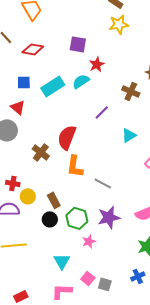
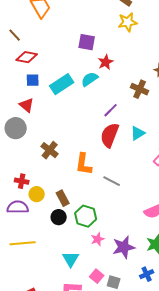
red diamond: (33, 49) -> (27, 57), moved
red semicircle: (67, 137) -> (110, 135), moved
purple star: (109, 217) -> (124, 247), moved

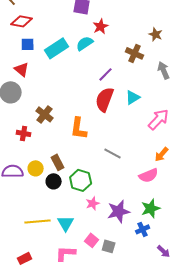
red cross: (22, 181) -> (24, 133), moved
gray line: (112, 181) -> (113, 153), moved
yellow circle: (37, 194) -> (36, 168), moved
yellow line: (23, 243) -> (38, 221), moved
blue cross: (147, 274) -> (143, 229), moved

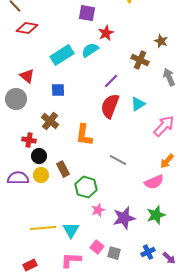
blue square: (28, 44) -> (58, 90), moved
black circle: (54, 181) -> (39, 156), moved
blue cross: (143, 229) -> (148, 252), moved

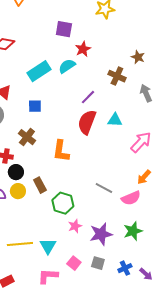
cyan triangle: (138, 104) -> (115, 120), turned 35
gray line: (118, 160) -> (104, 188), moved
gray square: (114, 253) -> (98, 263), moved

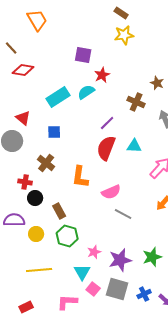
yellow circle: (18, 191) -> (36, 234), moved
pink semicircle: (131, 198) -> (111, 192), moved
green hexagon: (63, 203) -> (67, 236), moved
cyan triangle: (48, 246) -> (82, 272), moved
gray square: (98, 263) -> (117, 289), size x1.6

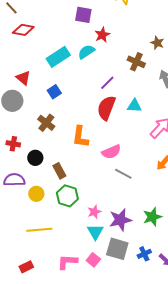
blue square: (54, 132) -> (54, 92), turned -32
red cross: (25, 182) -> (13, 144), moved
cyan triangle: (82, 272) -> (95, 232), moved
pink square: (93, 289) -> (93, 260), moved

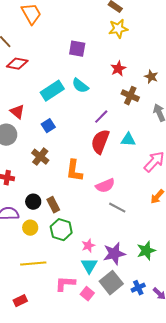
red star: (102, 35) -> (118, 69), moved
cyan semicircle: (86, 52) -> (80, 86), turned -108
black circle: (35, 158) -> (33, 202), moved
gray square: (117, 249) -> (111, 283), turned 35
pink L-shape: (67, 262) -> (65, 284), moved

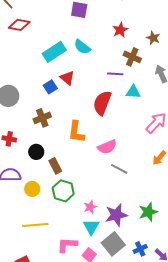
red triangle: (17, 112) -> (67, 78), moved
purple line: (101, 117) -> (115, 74), moved, turned 49
cyan triangle: (128, 140) -> (133, 92), moved
brown cross: (40, 157) -> (42, 118), turned 30
black circle: (33, 202) -> (36, 152), moved

